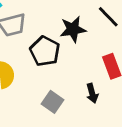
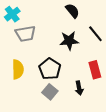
black pentagon: (45, 51) -> (50, 69), moved

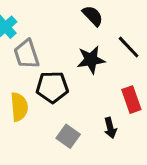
gray trapezoid: (25, 34) -> (27, 54), turned 85
black pentagon: (50, 69) -> (52, 87), moved, turned -30

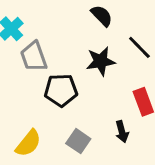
yellow semicircle: (19, 107) -> (28, 143), moved, turned 44

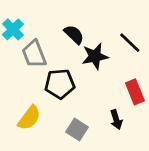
black semicircle: (102, 16) -> (74, 34), moved
yellow semicircle: (28, 143) -> (29, 118), moved

